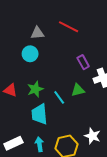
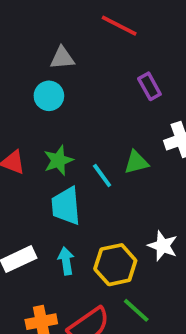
red line: (69, 27) -> (119, 26), moved
purple rectangle: (83, 62) -> (149, 86), moved

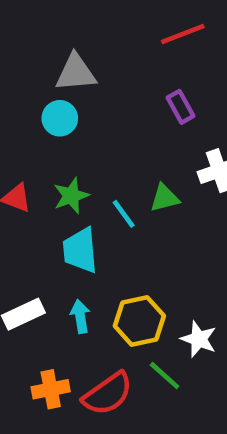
red line: (119, 26) -> (183, 34), moved, turned -48
gray triangle: (62, 58) -> (76, 73), size x1.4
white star: (163, 246) -> (199, 339), moved

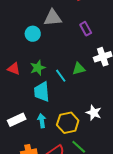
gray triangle: (76, 73) -> (53, 18), moved
white star: (199, 339) -> (94, 113), moved

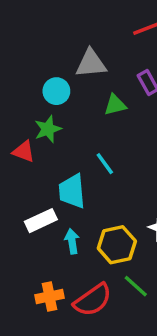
green star: (38, 68) -> (48, 129), moved
green triangle: (79, 69) -> (115, 105), moved
white rectangle: (17, 120) -> (41, 221), moved

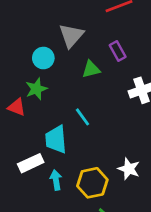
gray triangle: (91, 63) -> (71, 36), turned -44

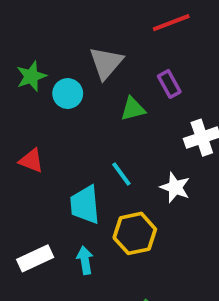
green star: (36, 89) -> (31, 76), moved
white rectangle: (31, 163) -> (35, 258), moved
white star: (129, 169) -> (175, 187), moved
yellow hexagon: (92, 183) -> (135, 233), moved

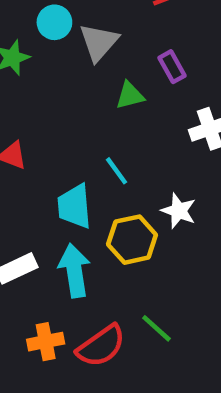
cyan circle: (68, 94) -> (54, 22), moved
white star: (175, 187) -> (179, 211), moved
cyan arrow: (85, 260) -> (74, 271), size x1.6

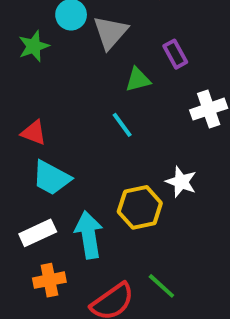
cyan line: (117, 171) -> (122, 125), moved
cyan trapezoid: (74, 206) -> (51, 178), moved, turned -57
orange cross: (46, 342) -> (49, 280), moved

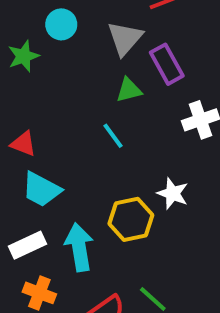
gray triangle: (110, 32) -> (125, 38), moved
purple rectangle: (175, 54) -> (167, 64), size x1.4
orange cross: (49, 280) -> (39, 293), turned 32

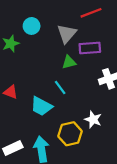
purple rectangle: (167, 64) -> (90, 48), turned -65
cyan trapezoid: (41, 190) -> (41, 106), moved

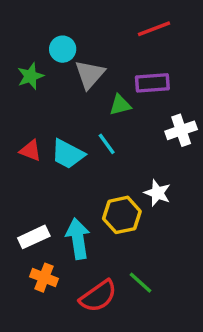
gray triangle: (67, 34) -> (90, 74), moved
cyan trapezoid: (41, 106) -> (68, 154), moved

